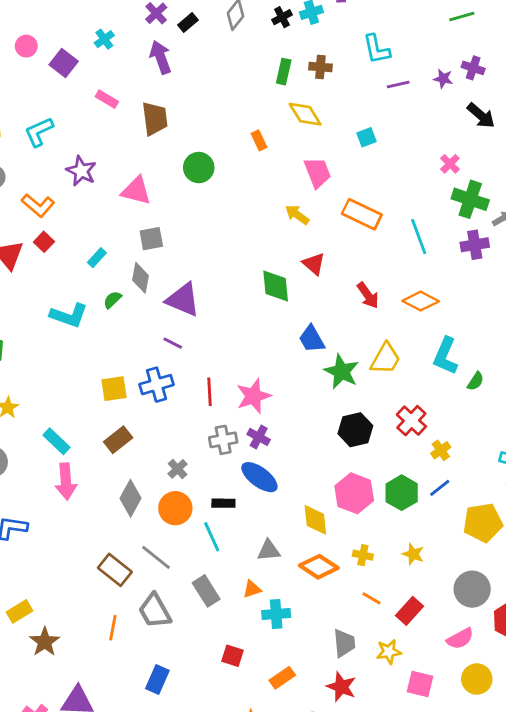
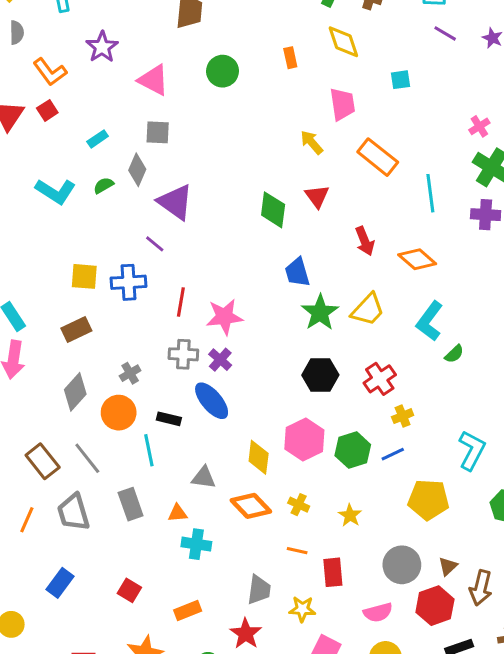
purple line: (398, 84) -> (445, 33), turned 30
orange line: (371, 598) -> (297, 551), turned -30
red rectangle: (409, 611) -> (333, 572), turned -60
red square: (233, 656) -> (129, 590), moved

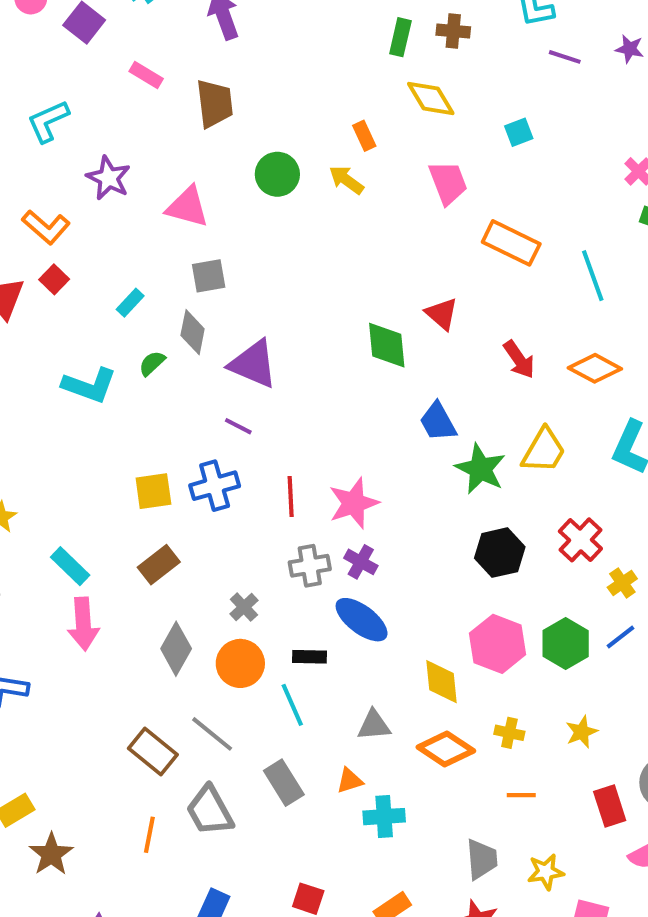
yellow arrow: (312, 142) -> (346, 180), moved
yellow star: (350, 515) -> (582, 732), turned 30
red rectangle: (333, 572) -> (610, 806), moved

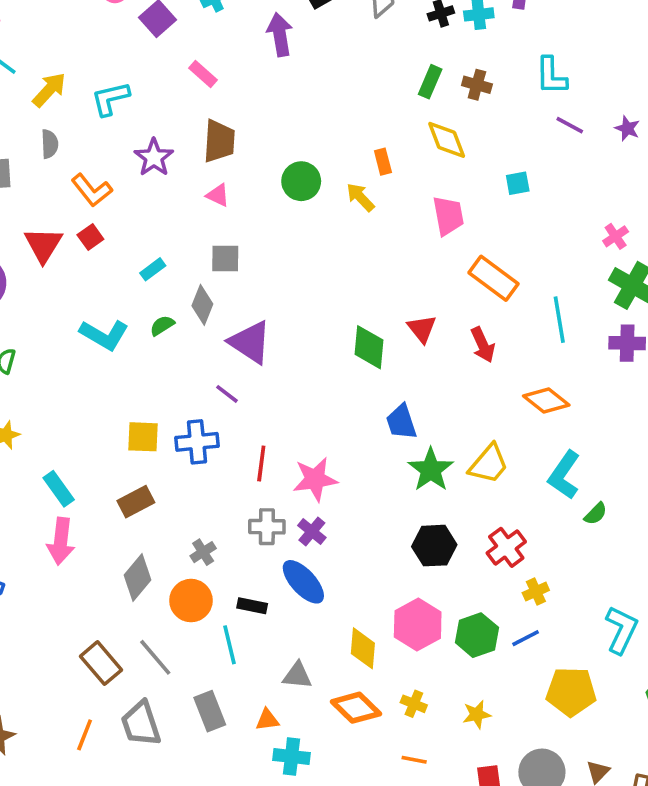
brown trapezoid: (215, 103) -> (219, 141), moved
pink triangle: (187, 207) -> (218, 195), size x0.6
red arrow: (519, 359) -> (483, 345), moved

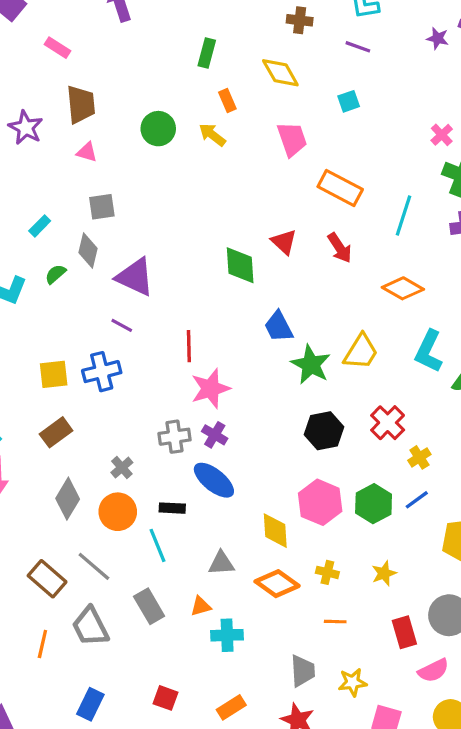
green rectangle: (430, 82) -> (207, 53), moved
purple line: (570, 125) -> (358, 47), moved
cyan line: (559, 320) -> (403, 216), turned 36
red line: (261, 463) -> (189, 346), moved

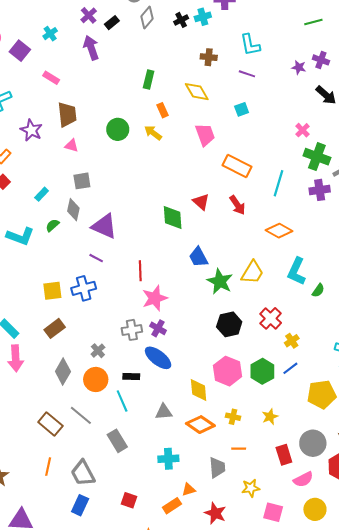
orange triangle: (201, 606) -> (189, 490), moved
gray trapezoid: (90, 627) -> (83, 473), moved
gray trapezoid: (303, 671) -> (217, 468), moved

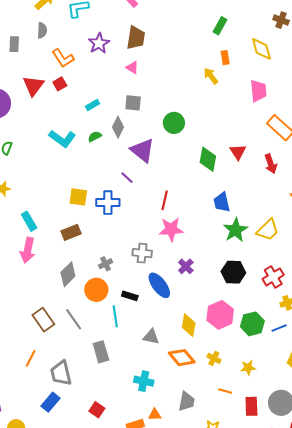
green circle: (118, 129) -> (174, 123), moved
purple cross: (158, 328) -> (186, 266), moved
orange line: (239, 449) -> (225, 391), moved

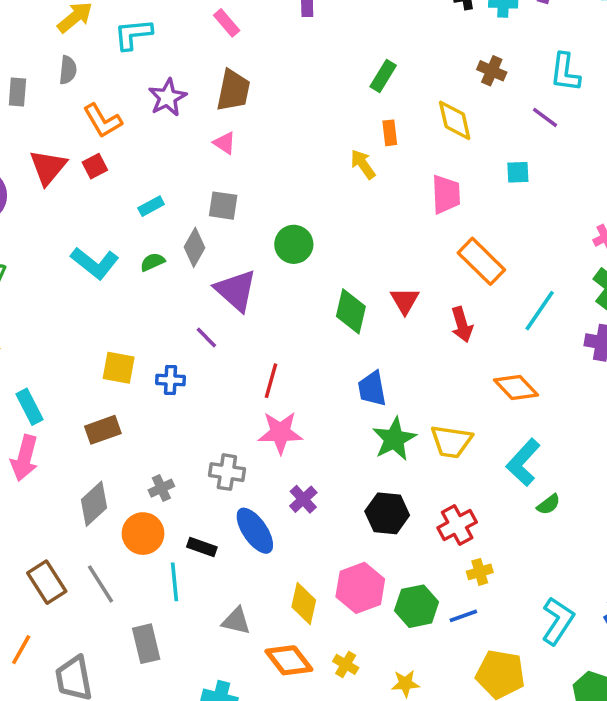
blue cross: (108, 203) -> (170, 380), size x0.7
yellow trapezoid: (268, 230) -> (451, 441), turned 50

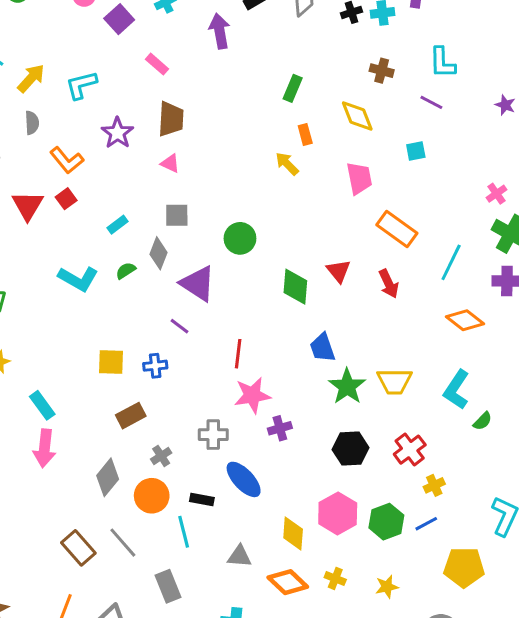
orange diamond: (516, 388) -> (465, 320), moved
brown rectangle: (103, 430) -> (131, 416), moved
purple cross: (303, 499) -> (280, 428), moved, turned 35

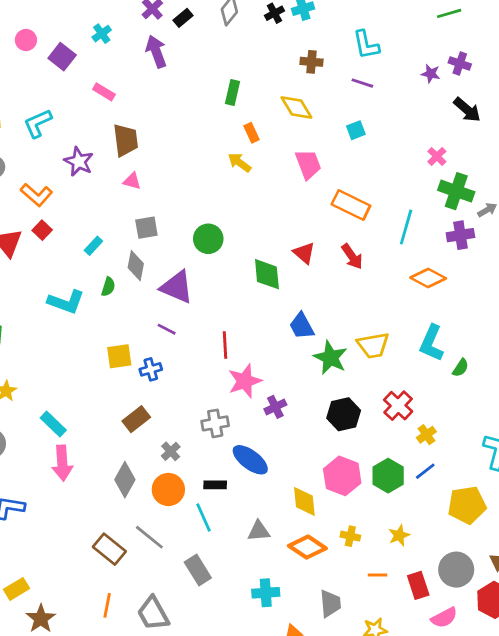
green semicircle: (126, 271) -> (108, 287), turned 150
yellow square: (111, 362) -> (119, 356), moved

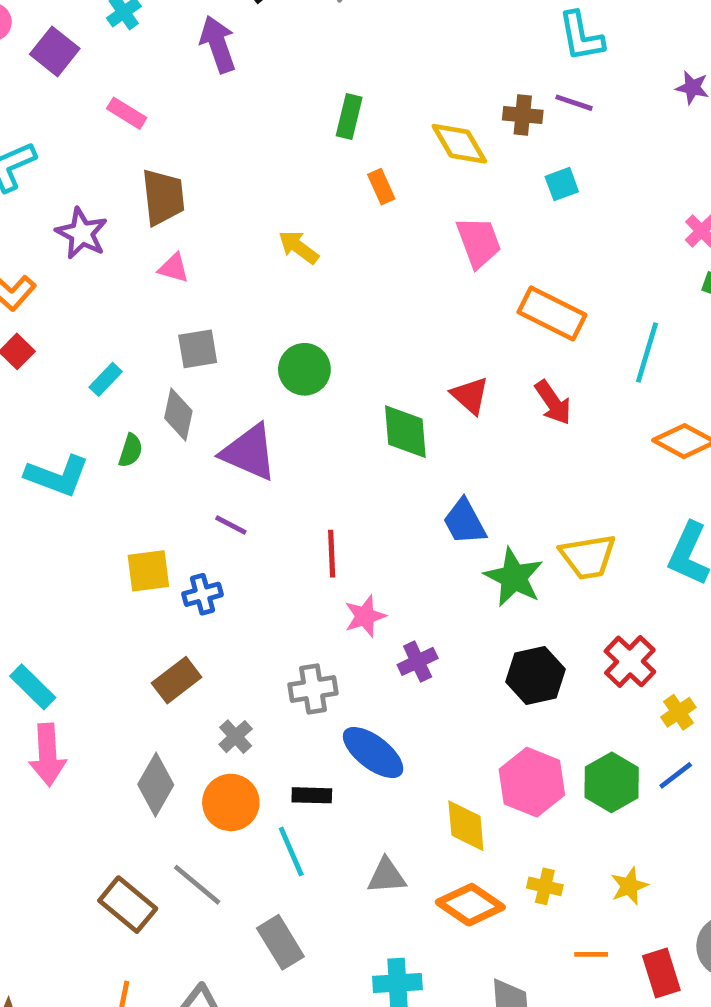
brown cross: (312, 62) -> (523, 115), moved
yellow arrow: (239, 163) -> (298, 247), moved
pink star: (245, 381) -> (365, 616), size x0.7

